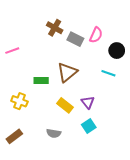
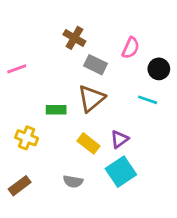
gray rectangle: (75, 39) -> (96, 65), moved
purple triangle: (88, 102) -> (119, 139), turned 32
cyan square: (89, 126) -> (121, 172), size x1.5

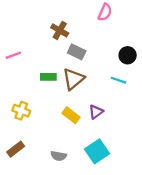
pink semicircle: (131, 48) -> (105, 12), moved
green rectangle: (56, 110) -> (48, 77), moved
cyan square: (121, 172) -> (97, 151), moved
gray semicircle: (73, 181) -> (59, 156), moved

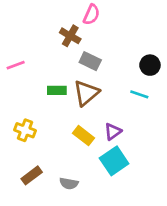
pink semicircle: (105, 12) -> (91, 15), moved
brown rectangle: (16, 149) -> (32, 175), moved
cyan square: (97, 151) -> (114, 161), moved

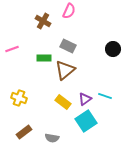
brown cross: (70, 36) -> (43, 21), moved
green rectangle: (57, 90) -> (44, 58), moved
cyan line: (139, 94) -> (105, 96), moved

